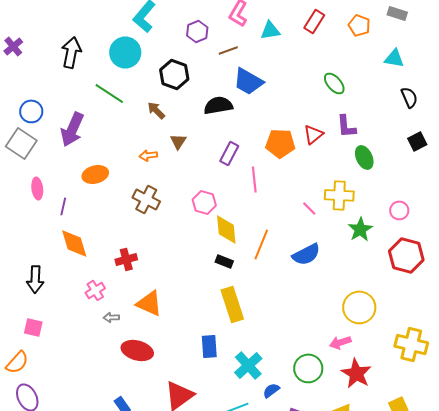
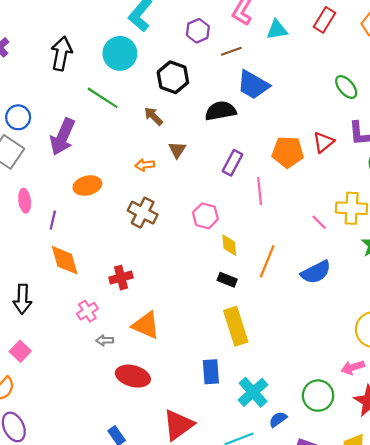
yellow diamond: (226, 229) -> (229, 245), size x0.7
pink square: (33, 327) -> (20, 351), turned 30

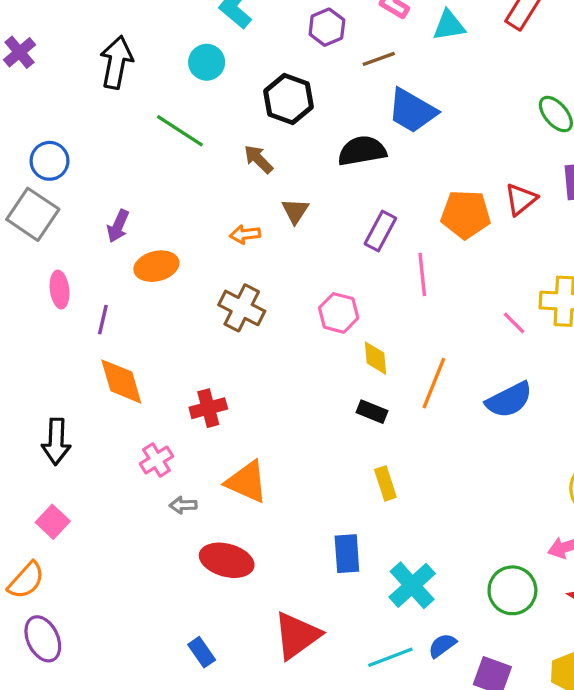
cyan circle: (120, 53) -> (207, 62), size x0.7
purple arrow: (63, 137) -> (118, 226), moved, size x0.6
yellow rectangle: (236, 326) -> (385, 483), size x0.6
blue semicircle: (278, 419) -> (442, 645), moved

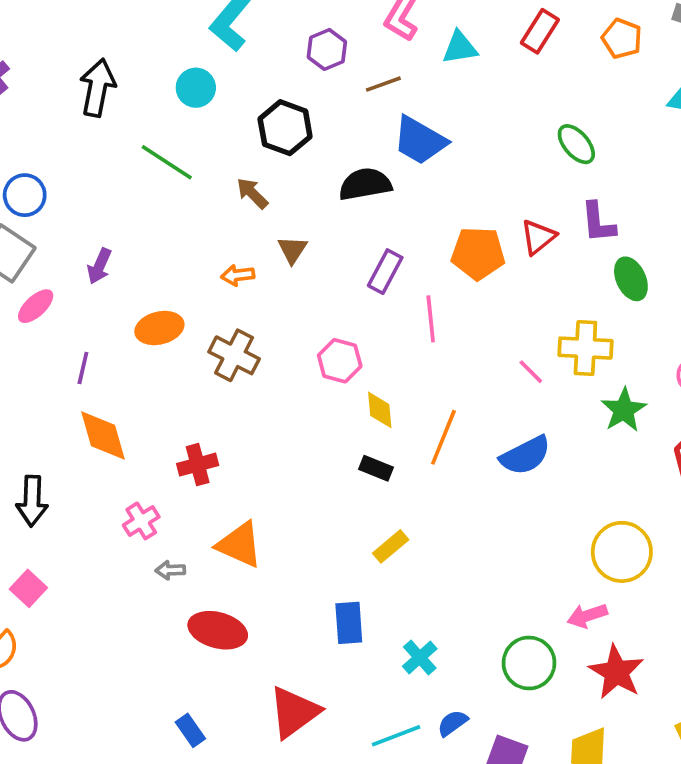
orange ellipse: (156, 266) -> (159, 328), moved
pink ellipse: (60, 290) -> (36, 306), moved, turned 54
yellow rectangle: (385, 483) -> (391, 546), turned 68
cyan cross: (412, 585) -> (420, 658), size x0.7

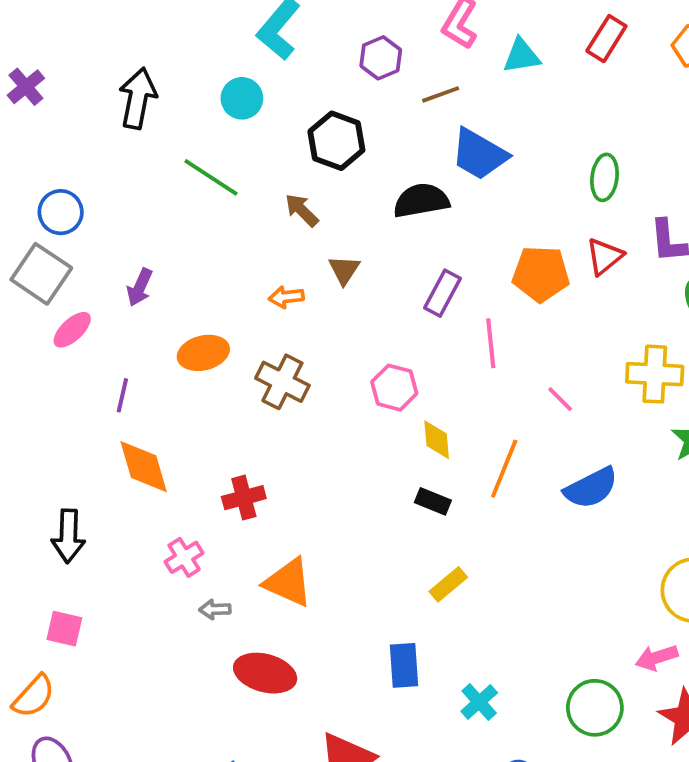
green ellipse: (576, 144) -> (605, 177), moved, turned 48
pink line: (531, 372) -> (560, 399), moved
pink square: (28, 588) -> (64, 629), turned -30

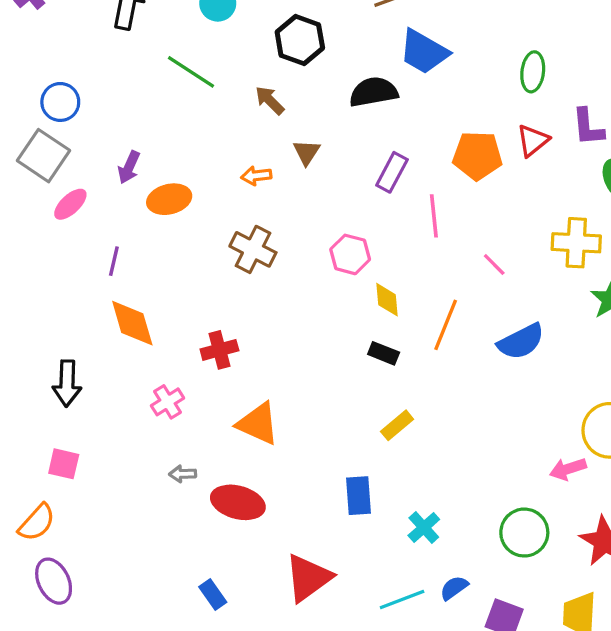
orange ellipse: (203, 353) -> (169, 199), moved
gray arrow: (215, 609) -> (183, 474), moved
pink arrow: (657, 658) -> (568, 469), moved

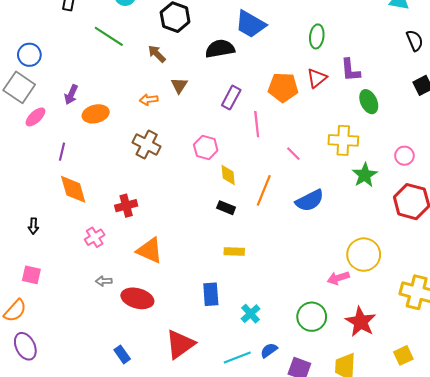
black arrow: (67, 383) -> (33, 226), size x0.6
yellow rectangle: (397, 425) -> (234, 251), turned 42

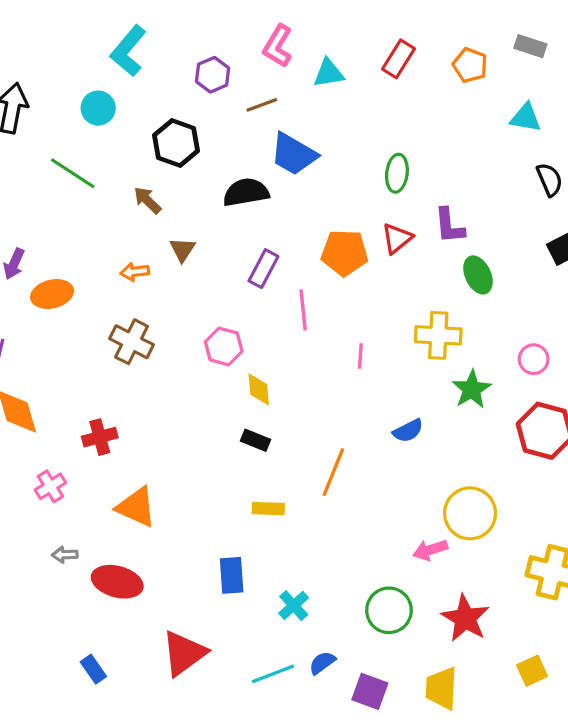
pink line: (293, 154) -> (360, 356), turned 49
orange line: (264, 190) -> (333, 472), moved
blue semicircle: (310, 201) -> (408, 431), moved, size x0.7

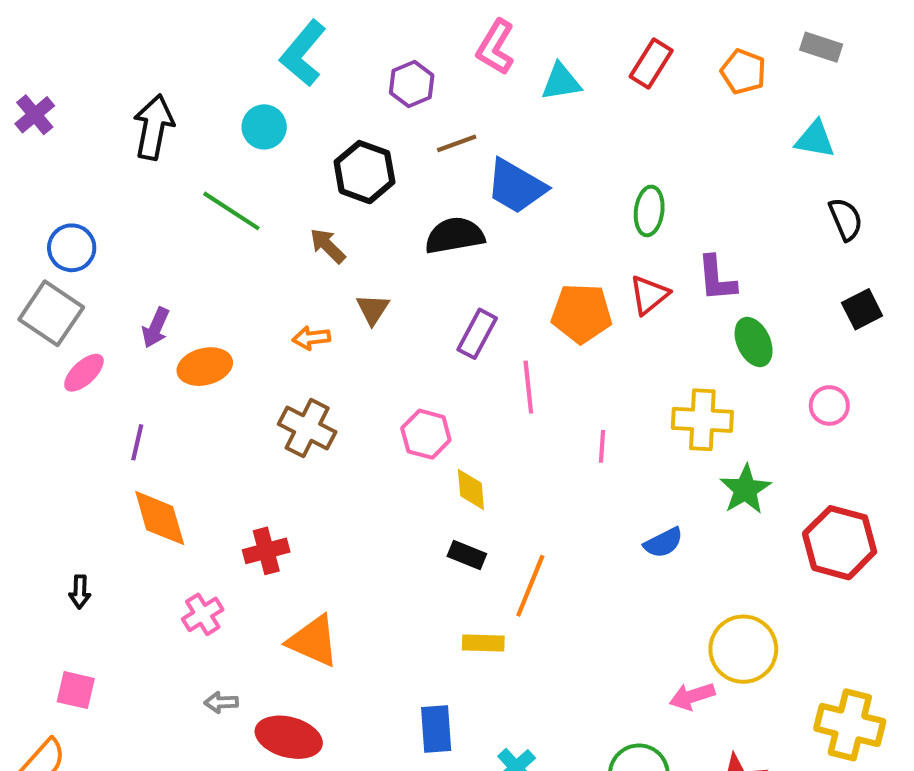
brown line: (262, 105) -> (457, 143), moved
pink circle: (534, 359) -> (829, 405), moved
orange line: (333, 472) -> (530, 586), moved

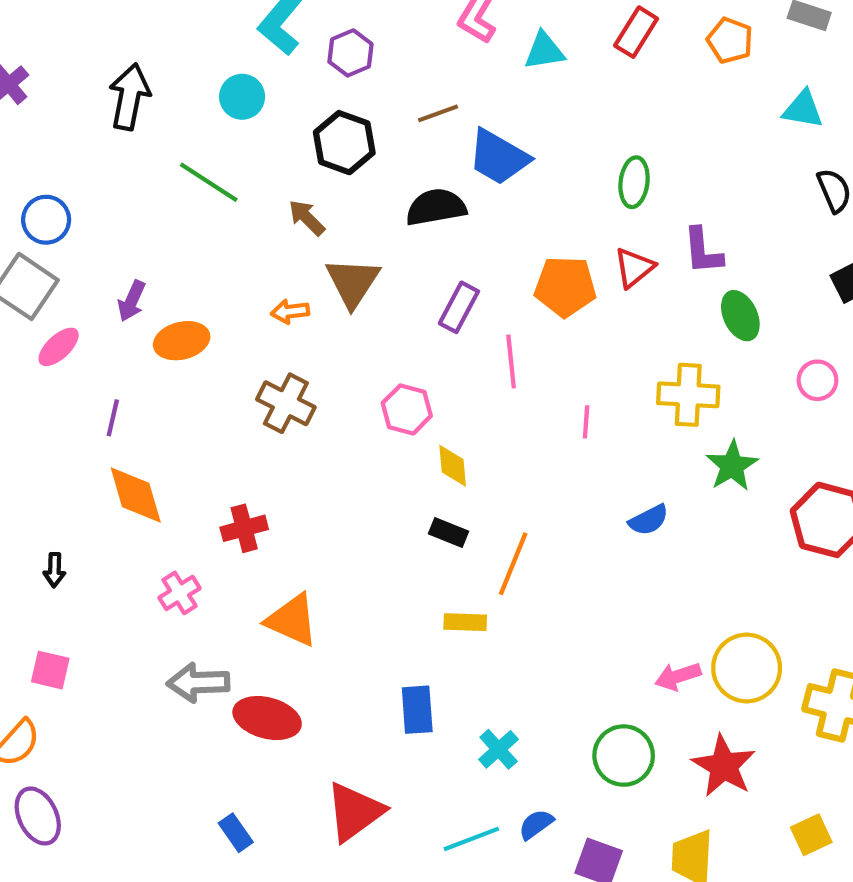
purple hexagon: (412, 84) -> (350, 53), moved
brown triangle: (373, 309) -> (353, 282), size x1.6
yellow circle: (743, 649) -> (747, 668), moved
gray arrow: (221, 702) -> (198, 683), size x1.8

